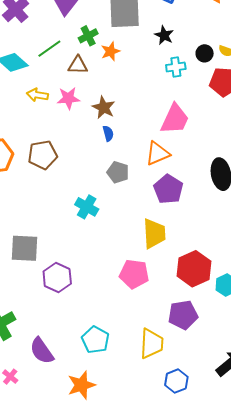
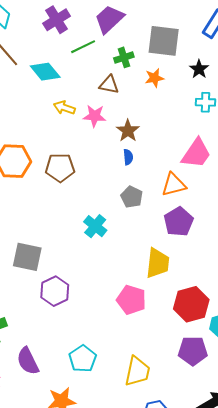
green line: (49, 49) -> (83, 47), moved
orange star: (110, 51) -> (154, 78), moved
purple pentagon: (183, 315) -> (193, 351), moved

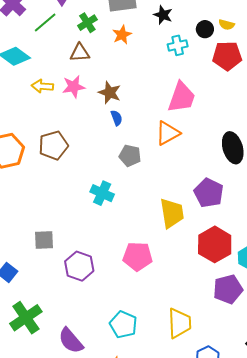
purple pentagon: (179, 222) -> (209, 193), moved
gray square: (27, 257) -> (44, 240), size x0.7
pink pentagon: (131, 300) -> (138, 256), moved

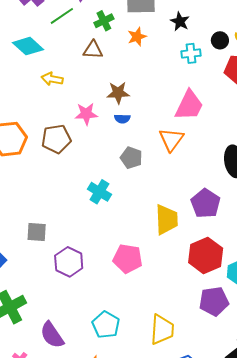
pink star: (74, 87) -> (86, 114), moved
brown star: (110, 93) -> (118, 93), turned -30
blue semicircle: (117, 118) -> (122, 119), turned 105
orange triangle: (168, 133) -> (171, 140), turned -32

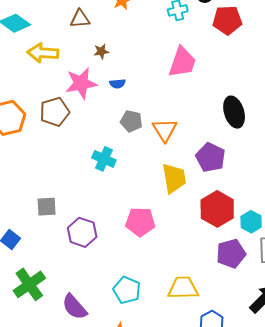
yellow arrow: (52, 79) -> (43, 53), size x1.4
brown star: (118, 93) -> (101, 51), moved, size x0.7
pink star: (86, 114) -> (81, 83), size x1.4
orange triangle: (171, 140) -> (165, 130), moved
yellow trapezoid: (162, 330) -> (183, 288), turned -88

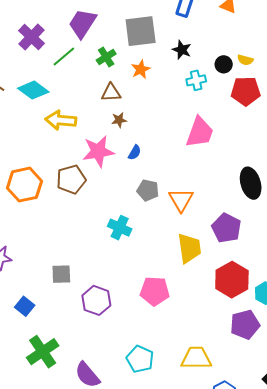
brown triangle: (80, 19) -> (111, 93), moved
blue semicircle: (117, 84) -> (135, 152), turned -56

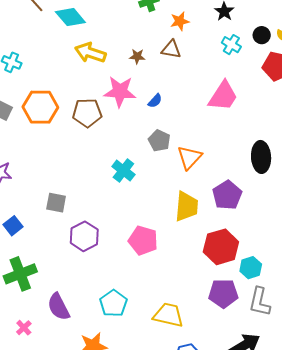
cyan cross: (196, 80) -> (231, 45), turned 30
brown triangle: (111, 93) -> (171, 49), moved
brown star: (119, 120) -> (137, 56), moved

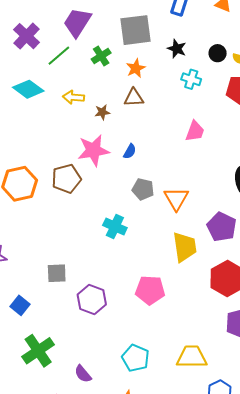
black circle: (262, 35) -> (218, 53), moved
yellow arrow: (90, 53) -> (73, 97), moved, size x0.7
pink trapezoid: (223, 96) -> (195, 131), size x0.7
purple semicircle: (59, 307) -> (83, 374), size x0.7

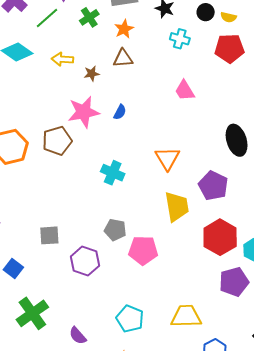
pink trapezoid: (195, 131) -> (185, 91), turned 130
gray pentagon: (143, 189) -> (115, 230), moved
cyan cross: (115, 227) -> (113, 173), moved

